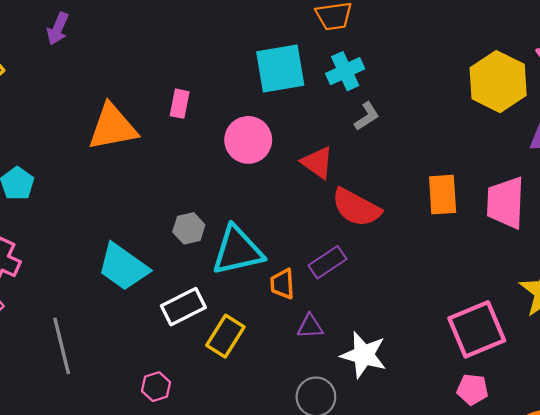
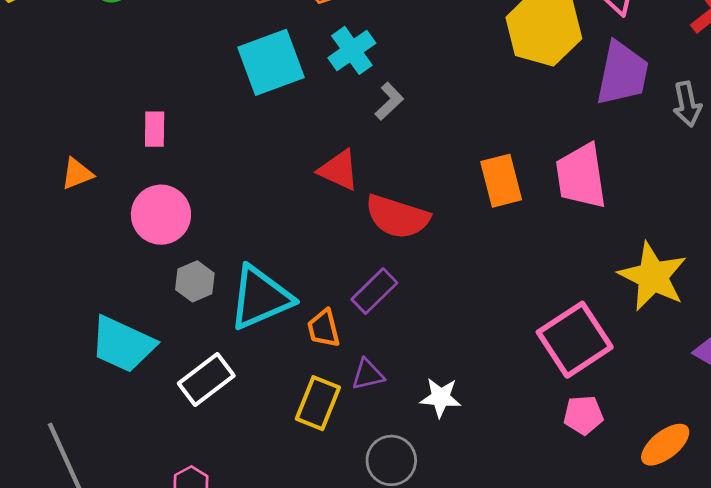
orange triangle: (113, 127) -> (77, 174), size x0.5
pink circle: (248, 140) -> (161, 215), moved
yellow rectangle: (225, 336) -> (318, 403), moved
white star: (364, 355) -> (441, 397), size x0.7

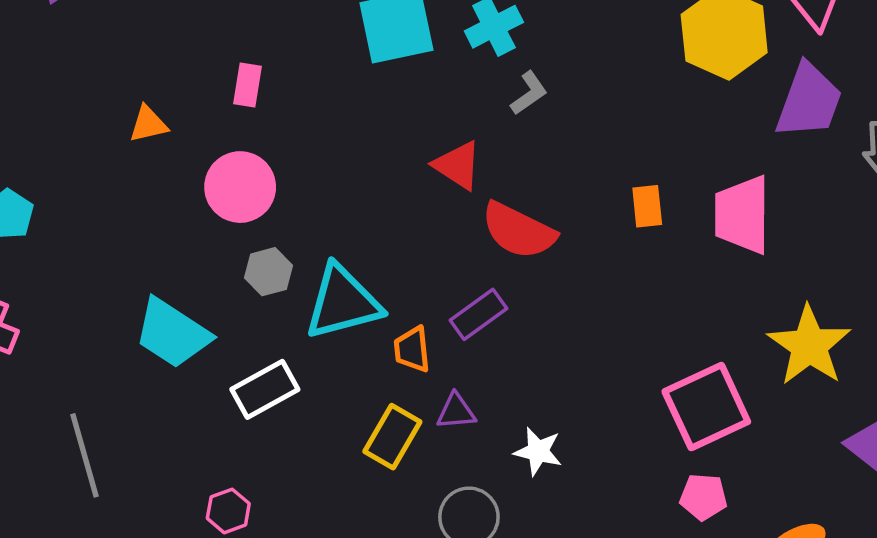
orange rectangle: (501, 181) -> (647, 206), size x0.7

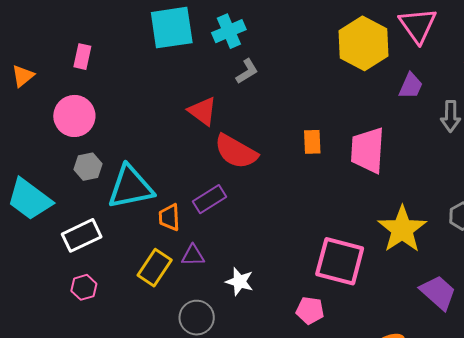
purple trapezoid: (809, 101) -> (411, 86), size x0.6
orange triangle: (148, 124) -> (23, 76), turned -30
pink square: (706, 407) -> (340, 261), turned 36
pink pentagon: (703, 497) -> (310, 310), moved
pink hexagon: (228, 511) -> (84, 287), moved

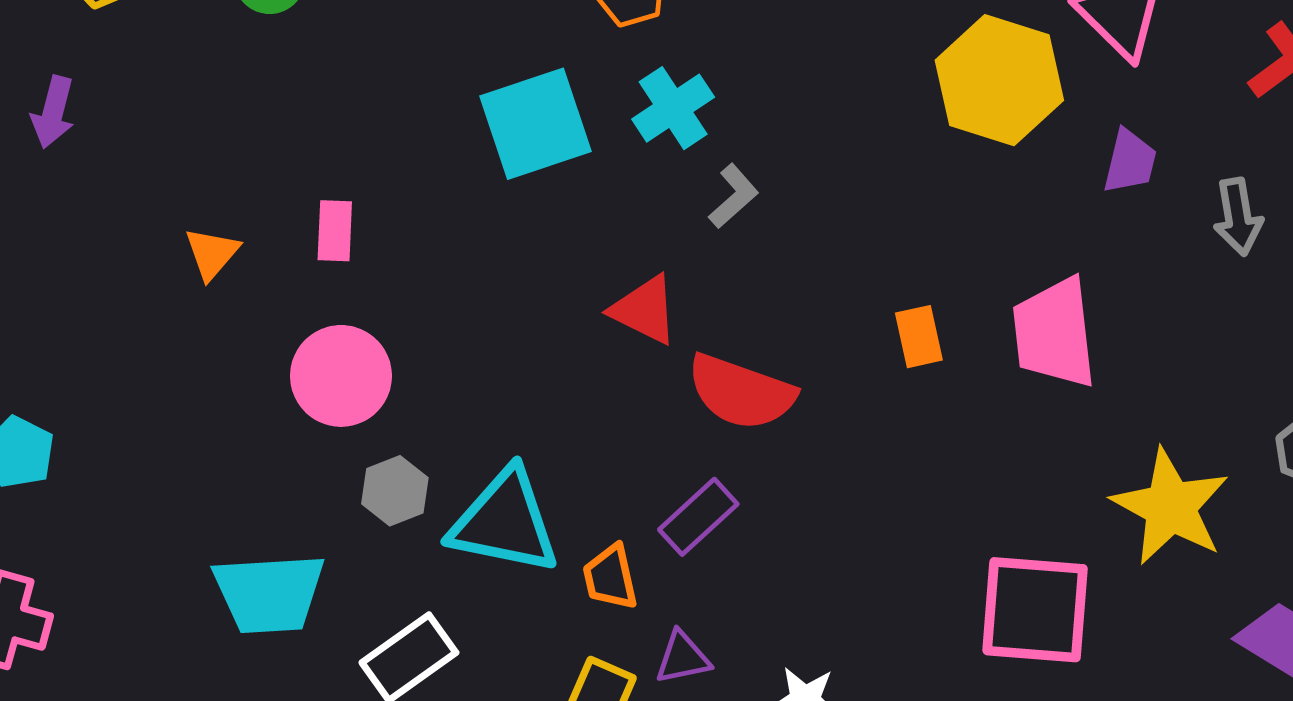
orange triangle: (23, 76) -> (212, 253), moved
cyan triangle: (130, 187) -> (505, 522), turned 33
cyan trapezoid: (29, 199) -> (269, 593), turned -30

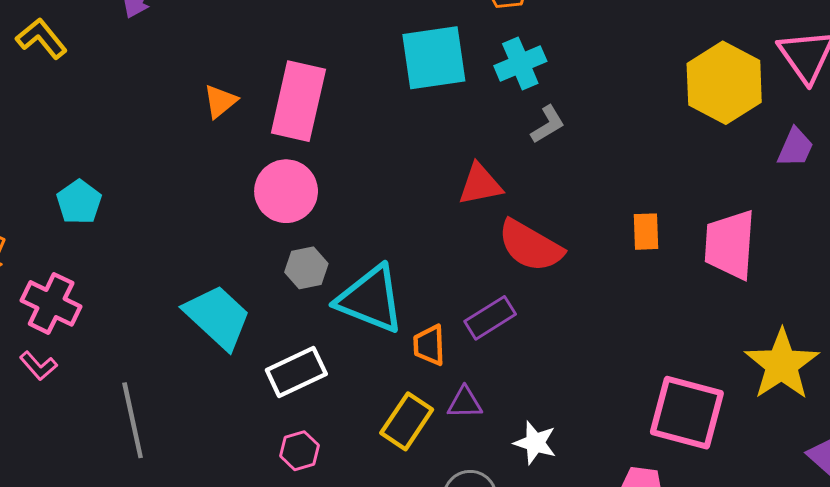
pink rectangle: (335, 231) -> (298, 101), size x2.0
red triangle: (644, 310) -> (480, 184), turned -48
cyan trapezoid: (269, 593) -> (218, 317), turned -144

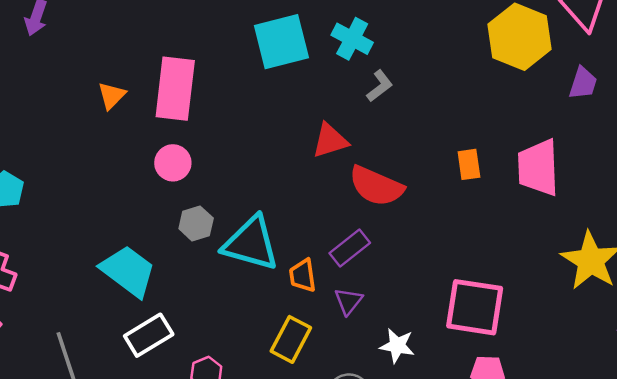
cyan cross: (520, 63) -> (352, 39), turned -33
pink circle: (286, 191) -> (173, 163), size x0.7
white rectangle: (296, 372) -> (149, 335), moved
purple triangle: (465, 403) -> (348, 301), moved, turned -44
pink square: (687, 413) -> (475, 307), moved

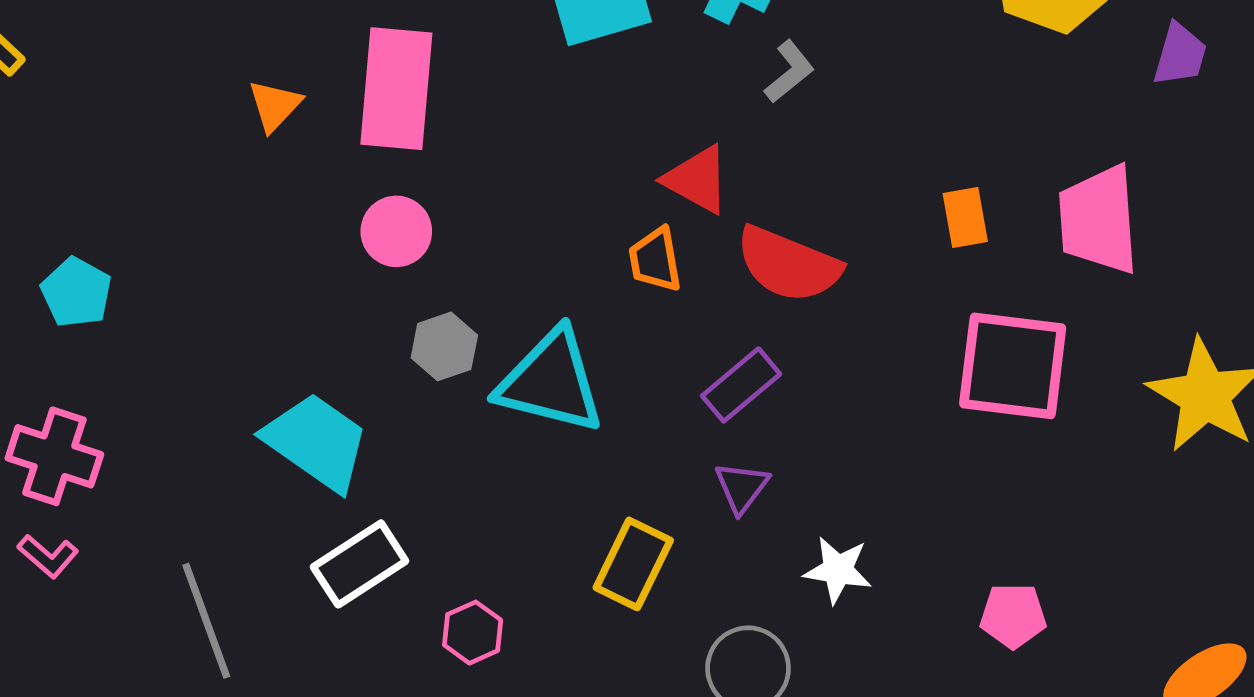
red triangle: (330, 141) -> (697, 180), turned 48
orange trapezoid: (303, 276) -> (655, 260), moved
pink square: (475, 307) -> (1013, 366), moved

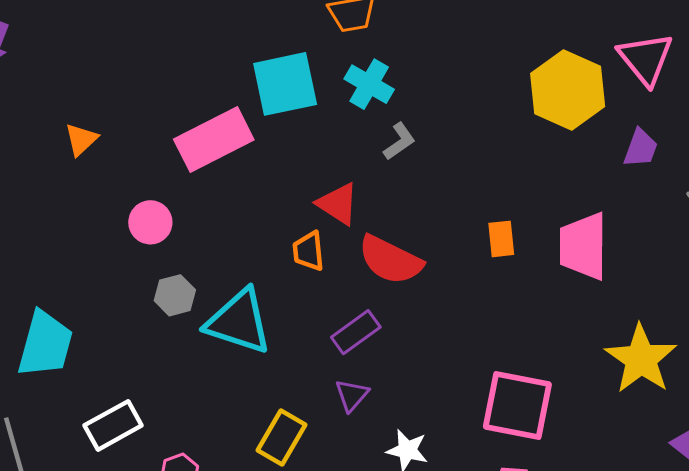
pink rectangle: (396, 89) -> (214, 140), moved, turned 54
pink square: (1013, 366) -> (517, 405), moved
cyan trapezoid: (316, 442) -> (45, 344), moved, turned 66

